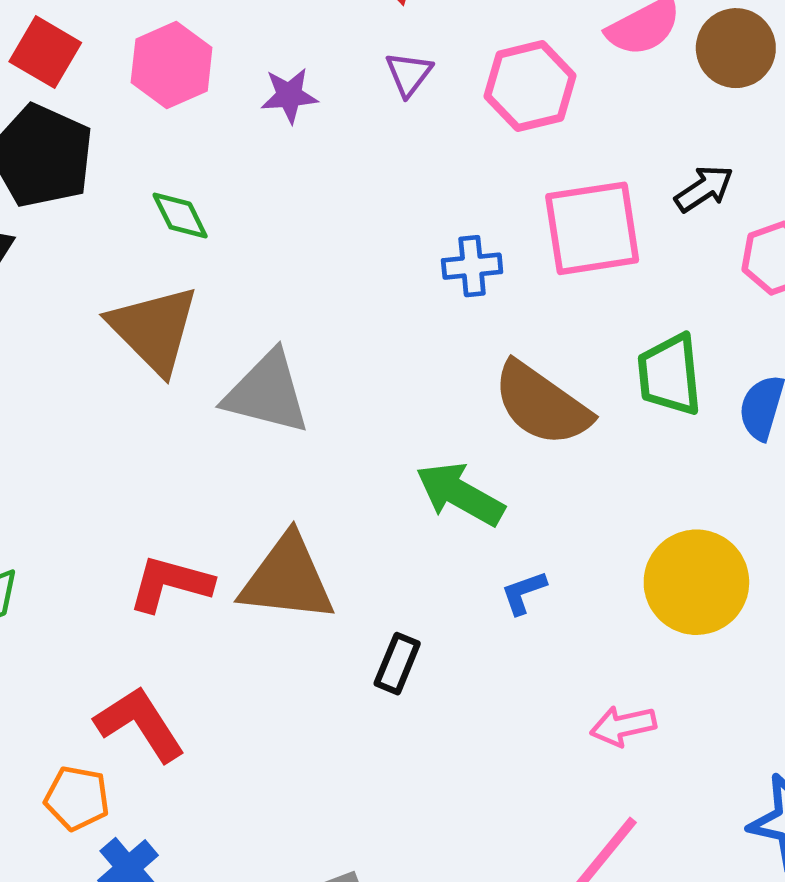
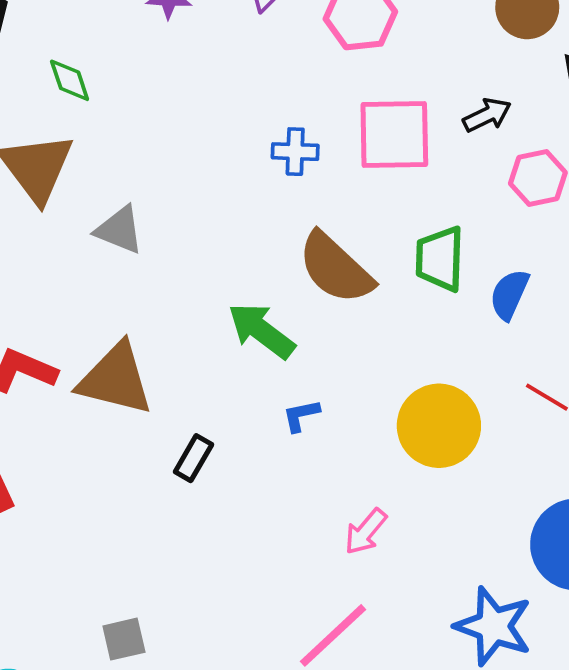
gray triangle: (267, 393) -> (119, 230), size x0.7
pink arrow: (623, 726) -> (366, 532), turned -45

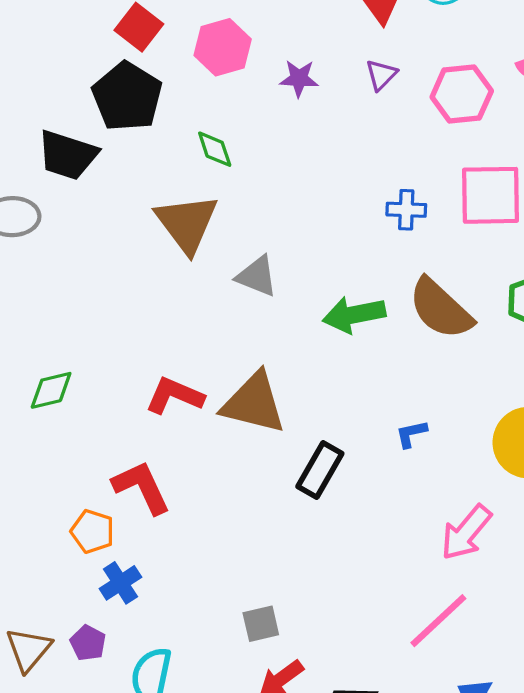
green arrow: (261, 331) -> (354, 315), moved, turned -48
black rectangle: (193, 458) -> (320, 470), size x1.4
pink arrow: (366, 532) -> (466, 532), size x1.4

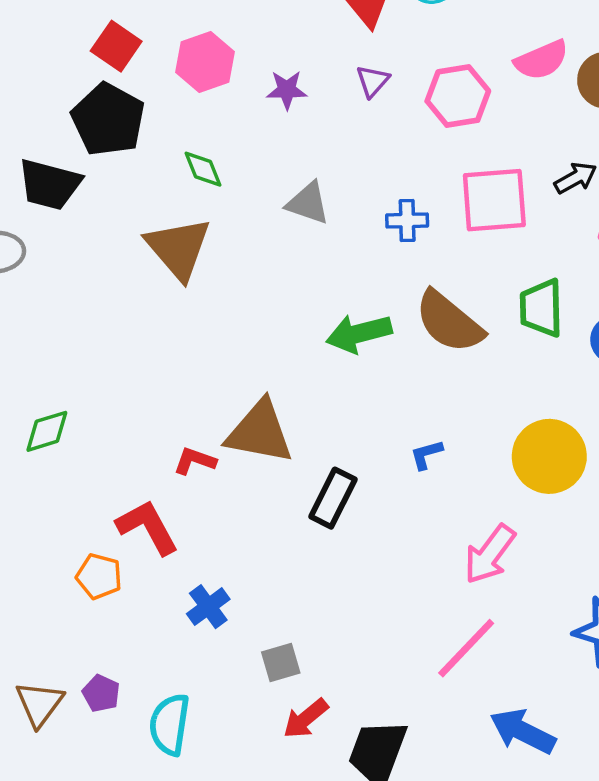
gray triangle: (257, 276) -> (308, 203), moved
red L-shape: (175, 396) -> (195, 461), moved, size x0.7
blue cross: (120, 583) -> (208, 607), moved

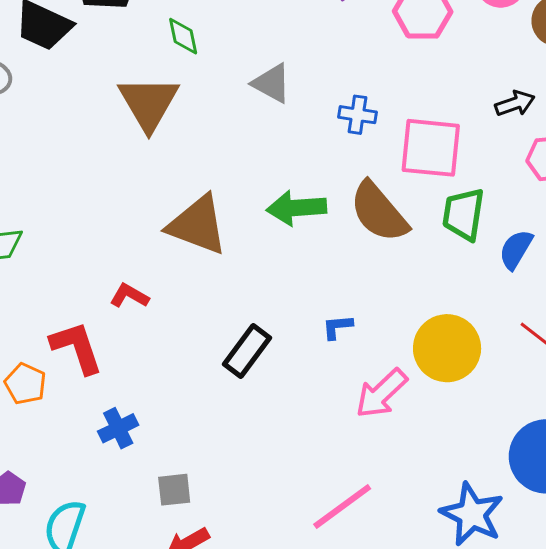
pink square: (494, 200) -> (431, 148), moved
brown triangle: (260, 432) -> (197, 225), moved
pink arrow: (490, 554) -> (381, 393), moved

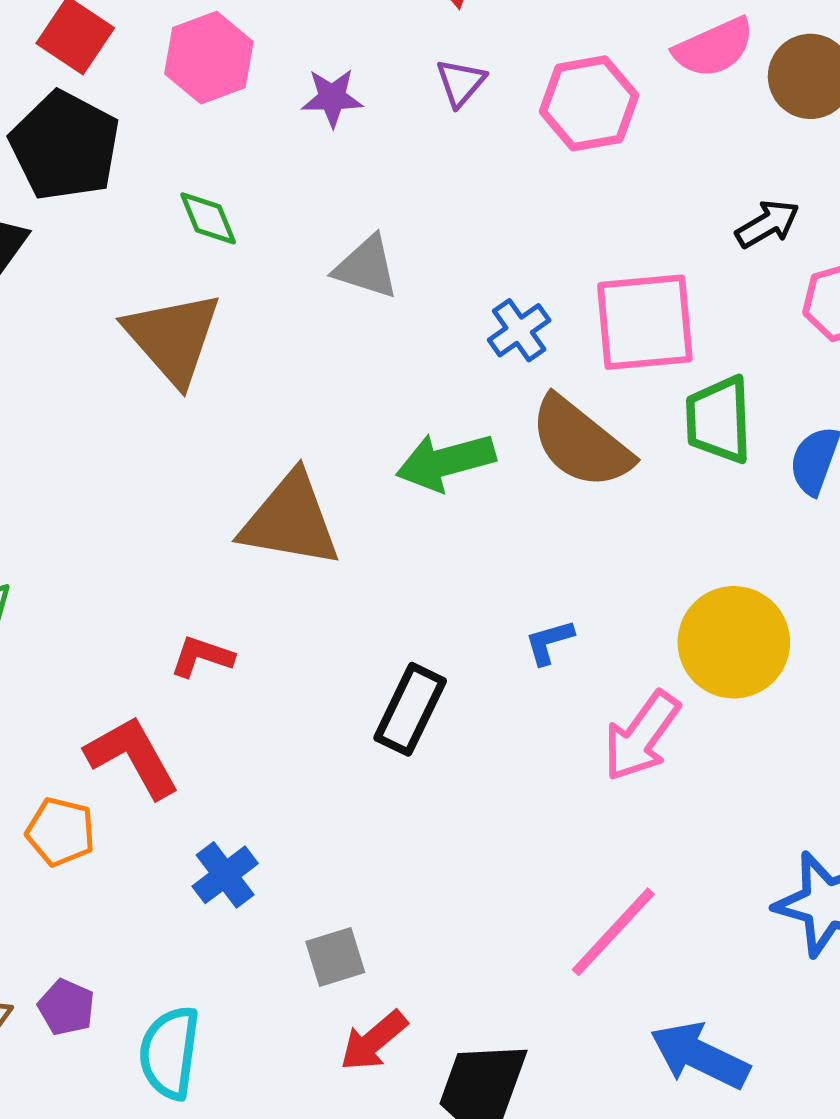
blue cross: (358, 115) -> (519, 330), moved, turned -33

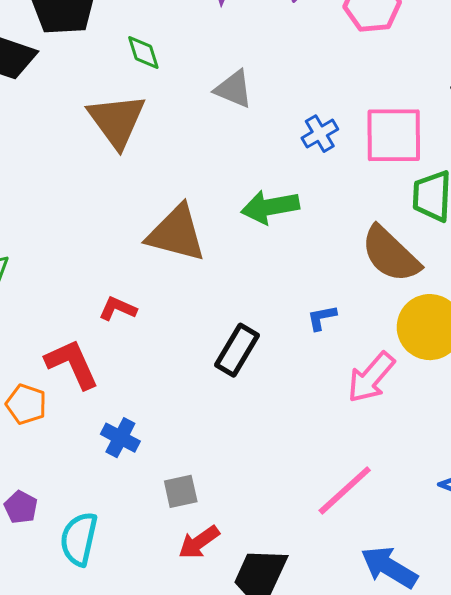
brown semicircle: (581, 443) -> (390, 254), moved
blue cross: (225, 875) -> (120, 438), turned -30

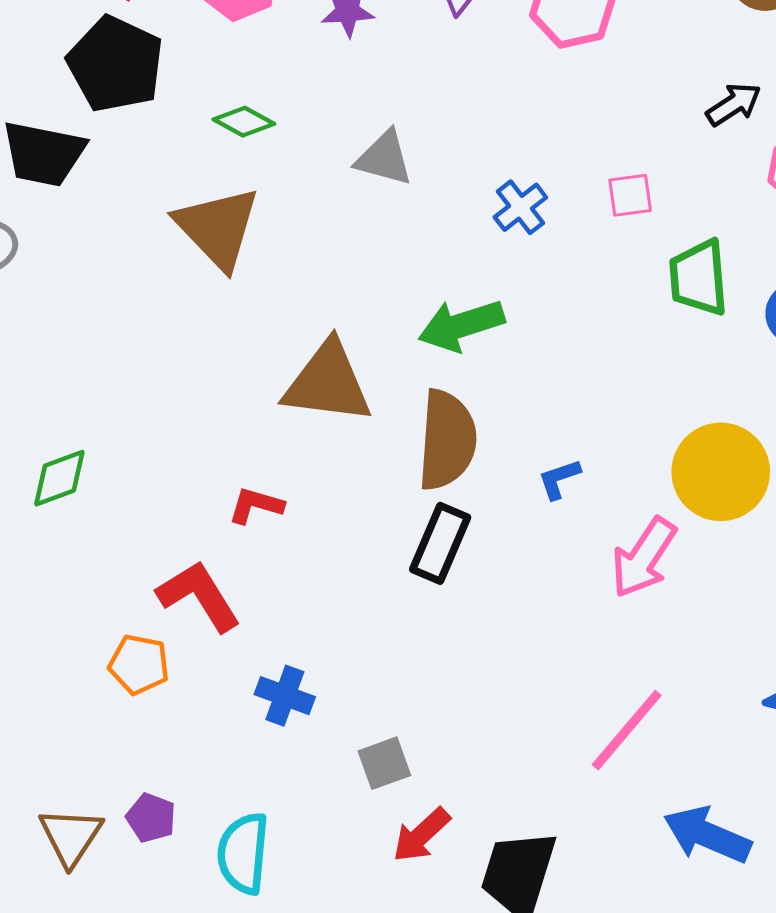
green diamond: (143, 53) -> (244, 122), turned -36
pink square: (394, 135) -> (630, 195), size x0.5
brown semicircle: (390, 254) -> (447, 440), moved, turned -122

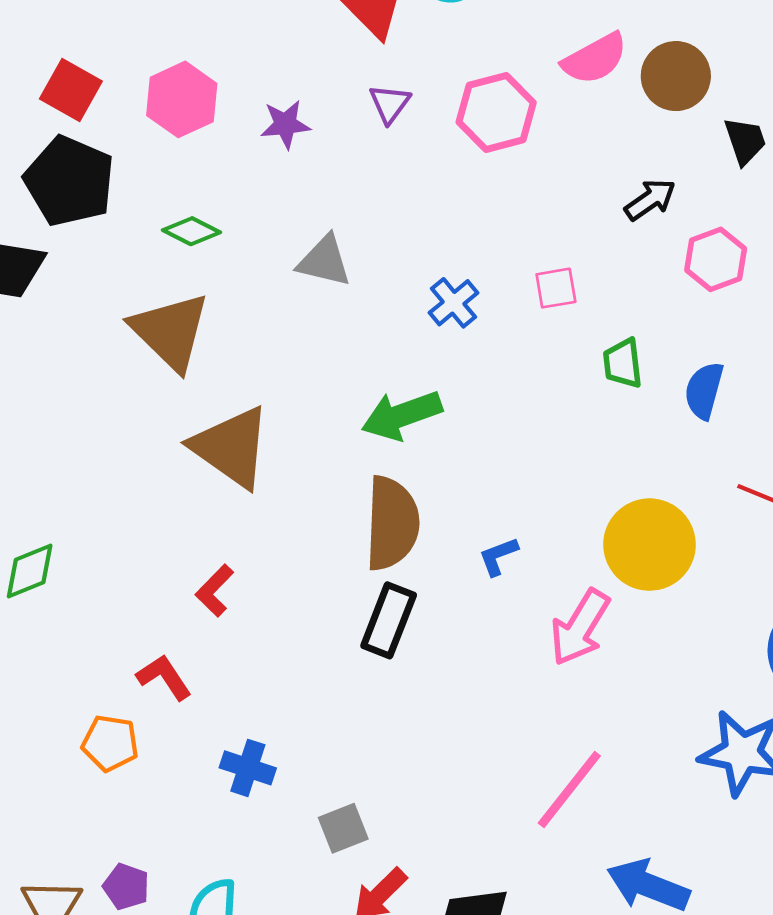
green trapezoid: (699, 278) -> (623, 363), size x0.7
brown triangle: (328, 383) -> (231, 447), moved, turned 30
red L-shape: (256, 505) -> (215, 591), turned -60
red L-shape: (199, 596) -> (164, 677), size x0.7

